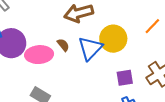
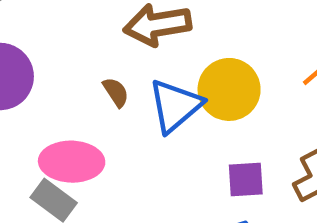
pink ellipse: (39, 55) -> (72, 162), moved

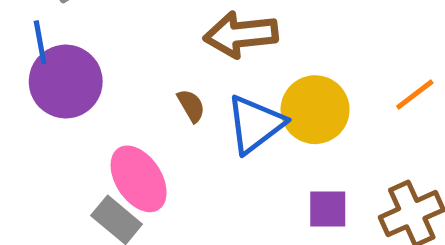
pink ellipse: (72, 162) -> (139, 179), turned 52

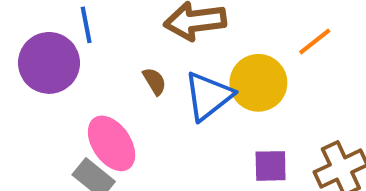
blue line: (40, 42) -> (86, 25), moved
orange line: (415, 94) -> (315, 42), moved

